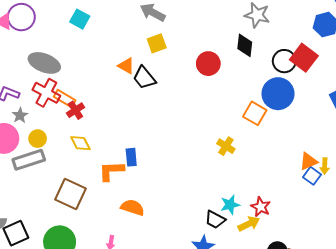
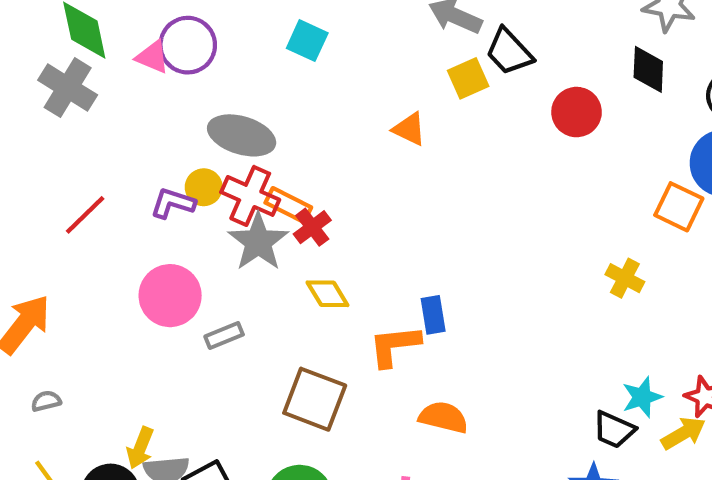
black trapezoid: (144, 78) -> (509, 52), moved
gray star: (20, 115) -> (258, 242), moved, size x1.8
yellow circle: (38, 139) -> (204, 187), moved
gray rectangle: (29, 160) -> (224, 335), size x0.6

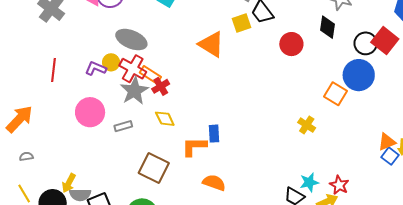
orange triangle: (409, 129) -> (211, 44), size x1.6
red line: (85, 215) -> (53, 70), turned -45
gray rectangle: (224, 335) -> (123, 126), moved

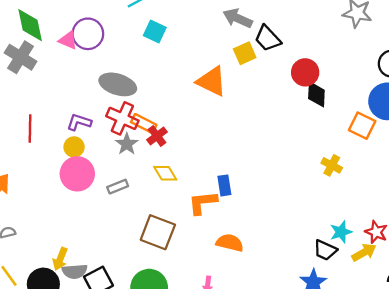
black diamond: (327, 27) -> (316, 94), moved
yellow circle: (111, 62) -> (74, 147), moved
gray star: (134, 91) -> (127, 144), size x0.7

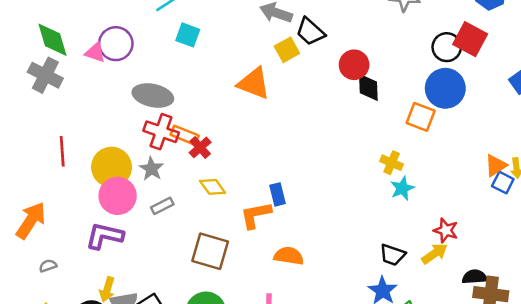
purple L-shape: (79, 122) -> (104, 236), moved, size x1.4
gray star: (127, 144) -> (151, 169), moved
yellow circle: (74, 147) -> (112, 167), size x1.8
cyan star: (341, 232) -> (402, 188), moved

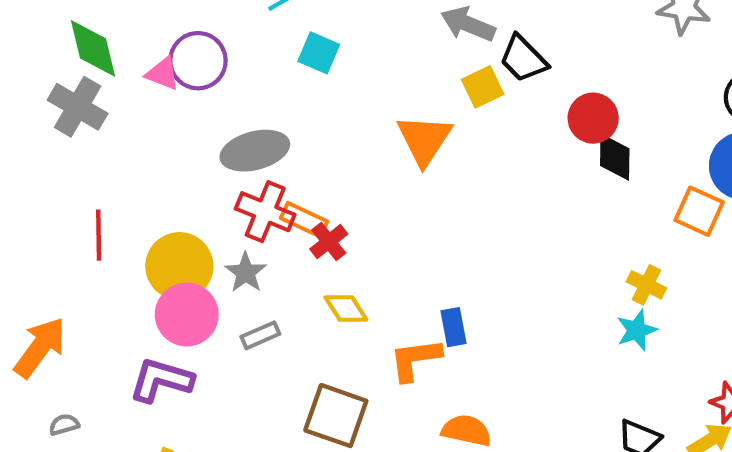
orange triangle: (254, 83) -> (424, 140), turned 39
gray ellipse: (153, 96) -> (255, 151), turned -30
cyan star: (402, 188) -> (637, 330), moved

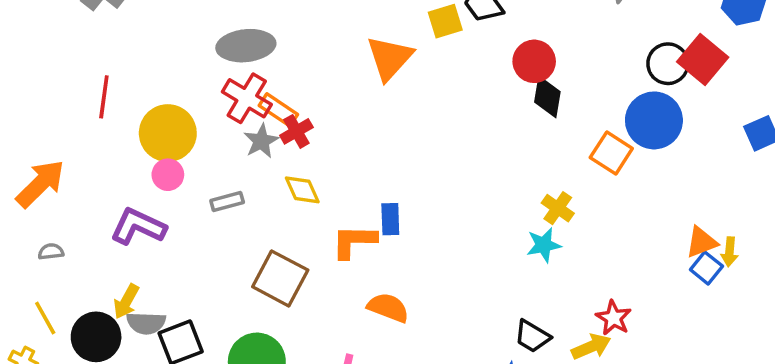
gray star: (246, 272) -> (261, 141), moved
pink circle: (187, 315) -> (168, 175), size x0.6

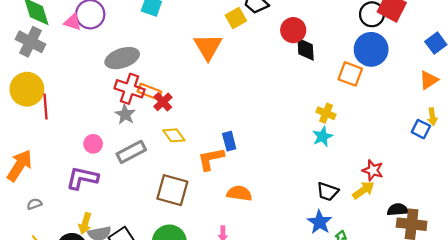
yellow circle: (168, 133) -> (27, 89), moved
gray star: (261, 141) -> (125, 114), moved
gray rectangle: (227, 201) -> (131, 152), size x1.5
orange triangle: (701, 242) -> (429, 80), moved

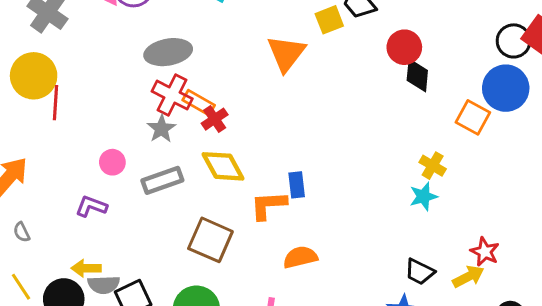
yellow diamond: (174, 135) -> (223, 166), size x1.4
purple L-shape: (82, 178) -> (91, 206), size x0.7
orange semicircle: (239, 193) -> (300, 257), turned -30
gray semicircle: (34, 204) -> (22, 232), turned -104
yellow arrow: (85, 224) -> (86, 268), turned 66

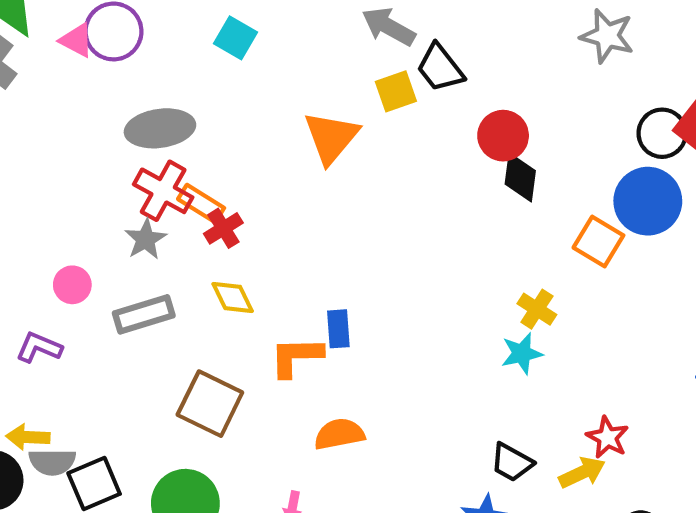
yellow diamond: (223, 166) -> (233, 297), size x0.7

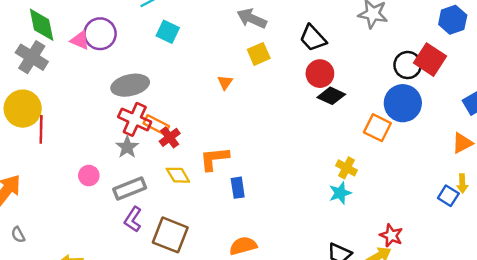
black trapezoid: (440, 68) -> (313, 38), moved
orange triangle: (331, 137) -> (225, 82), size x0.5
black diamond: (520, 177) -> (331, 96), turned -68
purple L-shape: (39, 347) -> (133, 219), moved, turned -75
orange L-shape: (296, 357) -> (214, 159), moved

